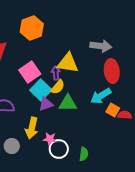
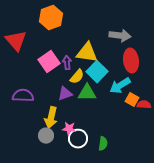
purple arrow: (56, 73) -> (67, 63), moved
cyan square: (41, 90) -> (97, 72), moved
gray circle: (12, 146) -> (46, 136), moved

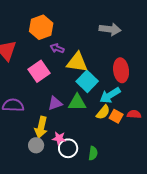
gray arrow: (120, 36) -> (110, 29), moved
purple arrow: (67, 63) -> (57, 48), moved, turned -64
yellow semicircle: (77, 77) -> (103, 112), moved
orange square: (132, 100) -> (116, 116), moved

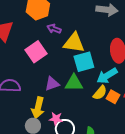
cyan square: (87, 81) -> (84, 62), turned 30

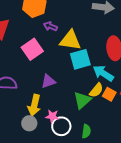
cyan arrow: (107, 76) -> (103, 73), turned 65
green triangle: (74, 83) -> (82, 100), moved, turned -42

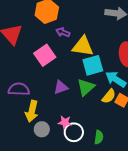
green triangle: (82, 100) -> (86, 87), moved
yellow arrow: (34, 105) -> (32, 111), moved

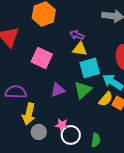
purple arrow: (63, 32) -> (77, 35), moved
yellow triangle: (83, 46) -> (80, 49), size x0.7
pink square: (45, 55) -> (42, 58), turned -30

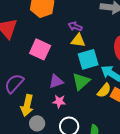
purple semicircle: (16, 92) -> (14, 83), turned -50
pink star: (62, 125) -> (59, 101), moved

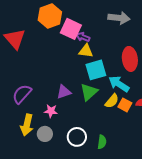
pink square: (40, 49) -> (71, 29), moved
pink star: (59, 101) -> (51, 111), moved
yellow arrow: (27, 105) -> (27, 125), moved

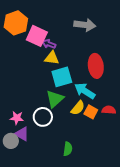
purple triangle: (64, 92) -> (22, 134), moved, turned 49
white circle: (77, 137) -> (43, 117), moved

